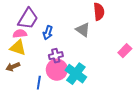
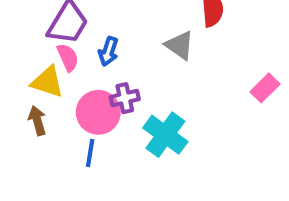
pink semicircle: (20, 34) -> (68, 57), moved, turned 72
brown arrow: (13, 67) -> (37, 120), turned 96
pink circle: (57, 70) -> (98, 112), moved

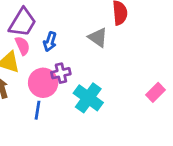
pink rectangle: (265, 88) -> (156, 92), moved

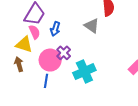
purple cross: (61, 73) -> (64, 53), turned -32
cyan cross: (88, 98) -> (84, 71), turned 30

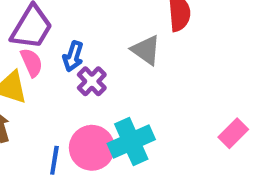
purple cross: (64, 53) -> (92, 81), moved
pink circle: (50, 60) -> (92, 148), moved

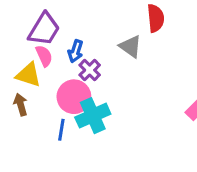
cyan cross: (131, 142) -> (93, 116), moved
pink circle: (92, 148) -> (74, 97), moved

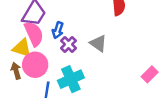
gray triangle: (130, 46) -> (98, 43), moved
pink semicircle: (44, 56) -> (34, 34), size x1.5
pink circle: (74, 97) -> (35, 65), moved

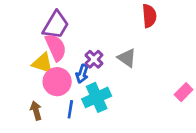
blue arrow: (58, 30) -> (82, 74), moved
brown arrow: (16, 71) -> (36, 111), moved

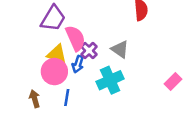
pink semicircle: (56, 47) -> (75, 38), moved
yellow triangle: (43, 63) -> (57, 54), moved
cyan cross: (97, 97) -> (110, 80), moved

